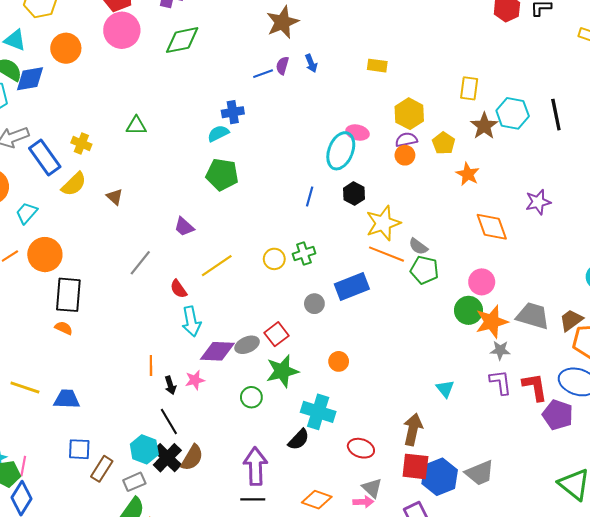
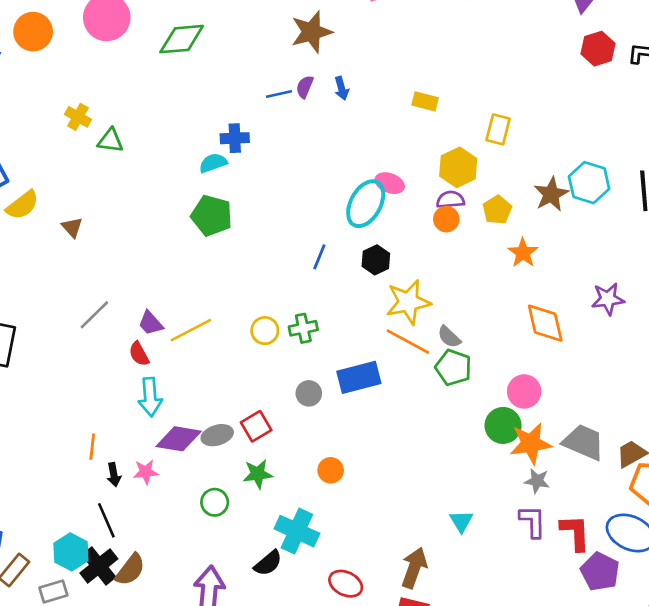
yellow rectangle: (469, 88) -> (498, 129), moved
yellow cross: (81, 144) -> (78, 117), moved
purple trapezoid: (184, 227) -> (151, 323), moved
green star: (282, 371) -> (258, 474), size x0.7

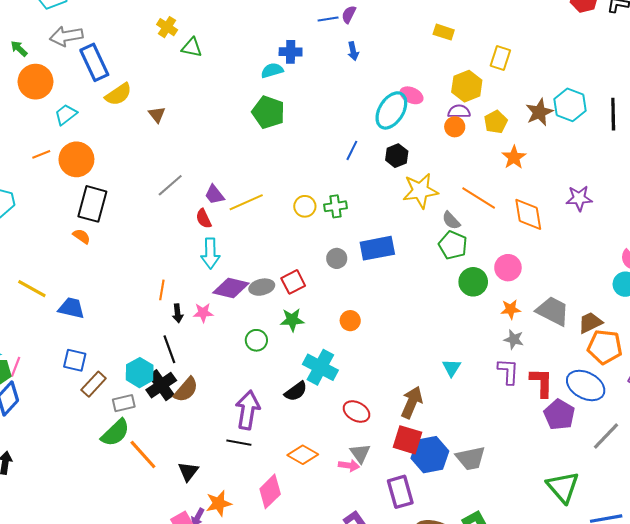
blue arrow: (342, 88) -> (353, 51), moved
orange line: (408, 342) -> (479, 198), moved
green circle: (503, 425) -> (473, 282), moved
orange star: (531, 443) -> (511, 309), size x0.6

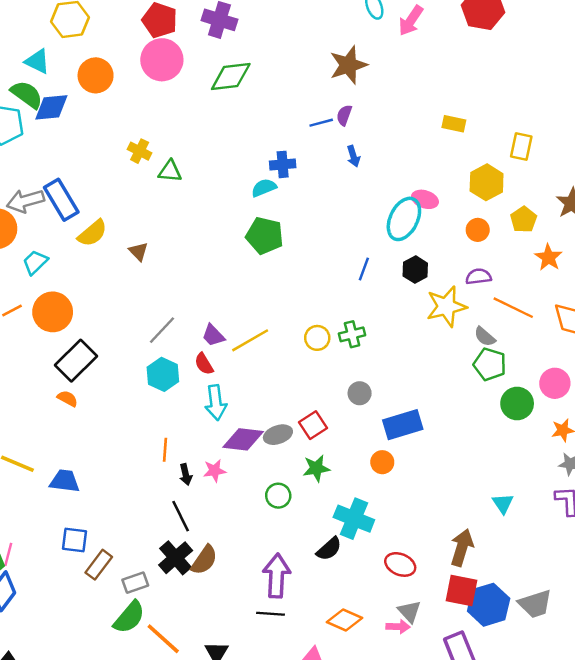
gray arrow: (66, 36) -> (25, 201), moved
purple semicircle: (459, 112) -> (478, 277), moved
black rectangle: (92, 204) -> (76, 361), turned 36
blue rectangle: (377, 248) -> (403, 425), moved
cyan hexagon: (140, 373) -> (163, 374), moved

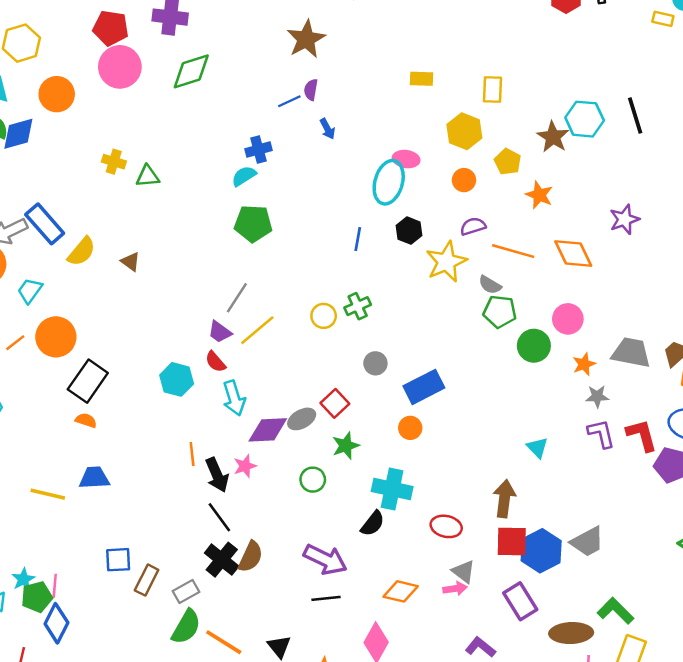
gray line: (162, 330) -> (237, 298), moved
black arrow: (186, 474) -> (217, 475), size x1.6
blue trapezoid: (65, 481) -> (94, 478), moved
purple arrow: (277, 576) -> (325, 559), turned 123

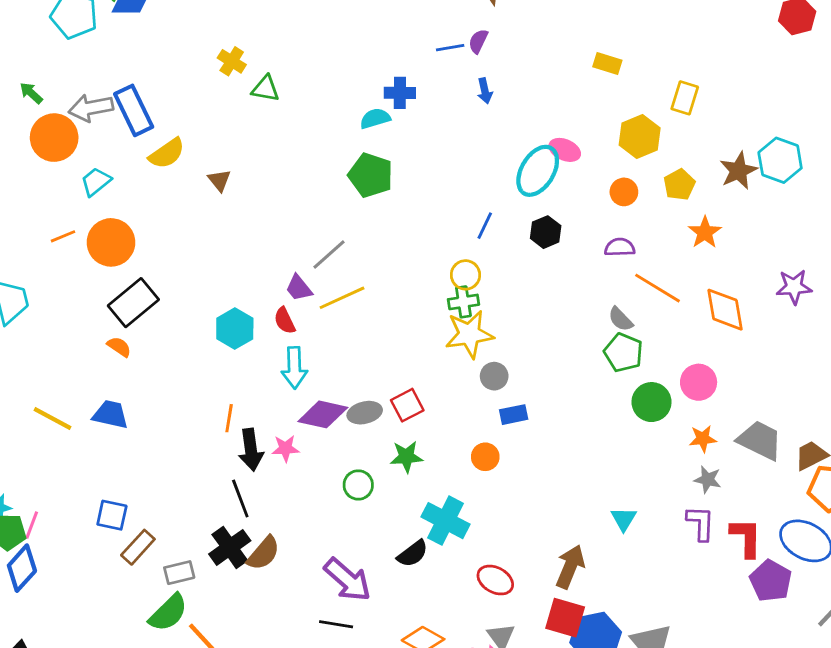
yellow star: (446, 262) -> (469, 334), moved
yellow circle: (324, 316) -> (466, 275), moved
gray circle: (375, 363) -> (494, 376), moved
blue rectangle: (424, 387) -> (514, 415), size x0.6

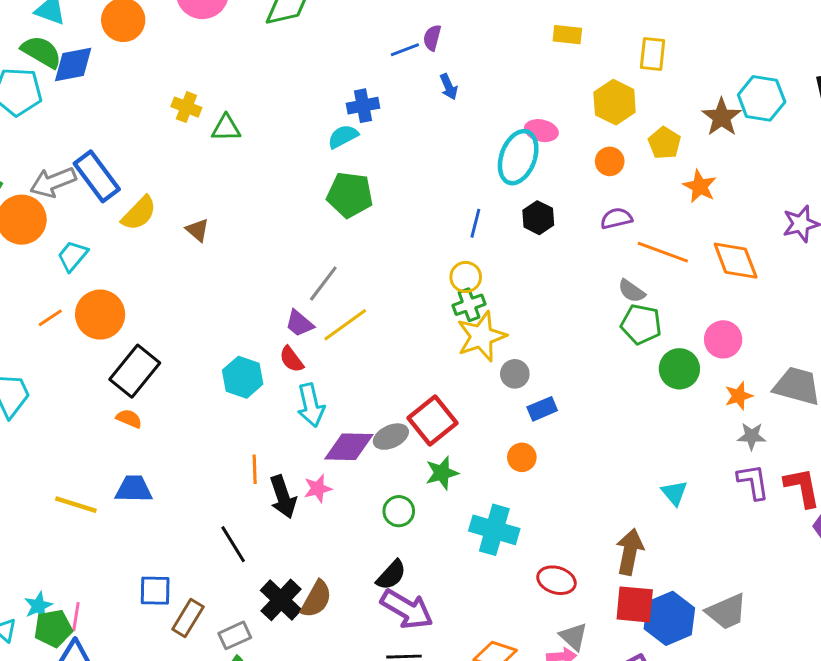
red square: (407, 405) -> (433, 421), size x1.4
black line: (240, 499) -> (233, 544), moved
black semicircle: (413, 554) -> (391, 575), moved

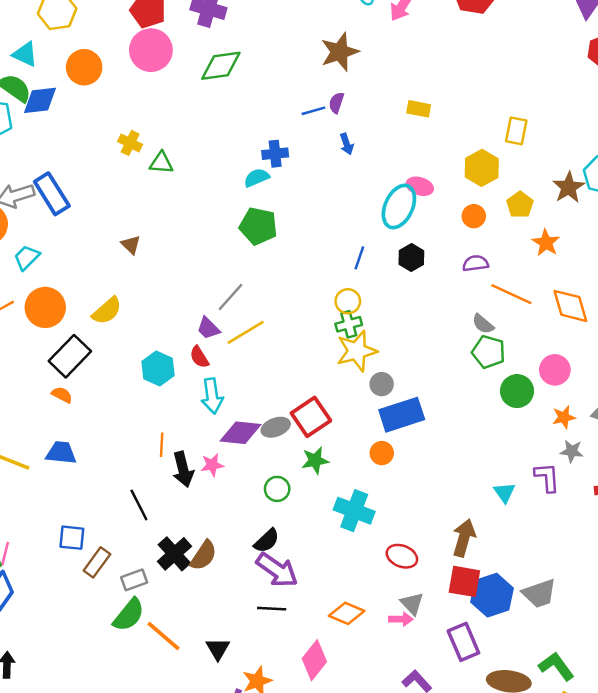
yellow rectangle: (567, 35) -> (419, 109), moved
yellow semicircle: (139, 213) -> (107, 311), moved
blue rectangle: (542, 409) -> (402, 415), size x1.8
purple L-shape: (753, 482) -> (547, 477), moved

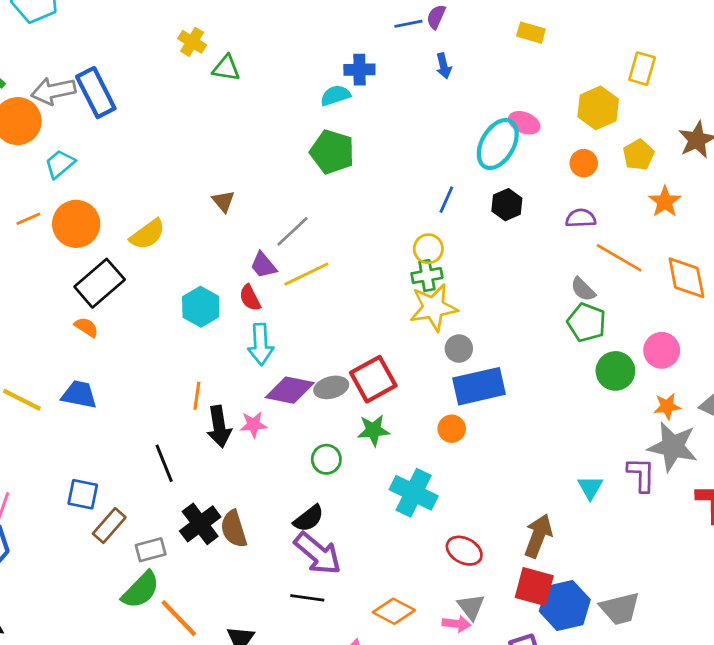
brown triangle: (131, 245) -> (223, 201), moved
gray star: (572, 451) -> (673, 447), size x1.8
brown semicircle: (203, 556) -> (234, 529), turned 124

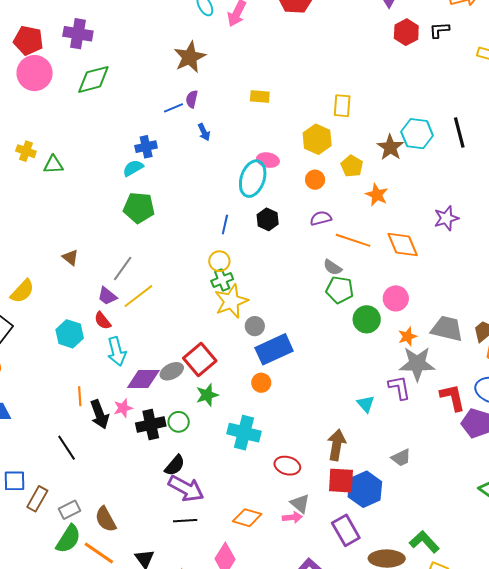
black cross: (200, 524) -> (151, 425), moved, turned 36
brown semicircle: (234, 529) -> (106, 519), moved
gray trapezoid: (620, 608) -> (401, 458), moved, size x0.7

